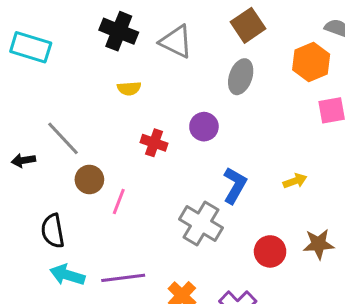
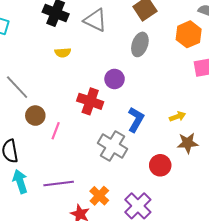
red cross: (154, 143) -> (90, 101), moved, size x1.4
brown star: (318, 244) -> (188, 143), moved
cyan arrow: (67, 275) -> (20, 182), turned 55

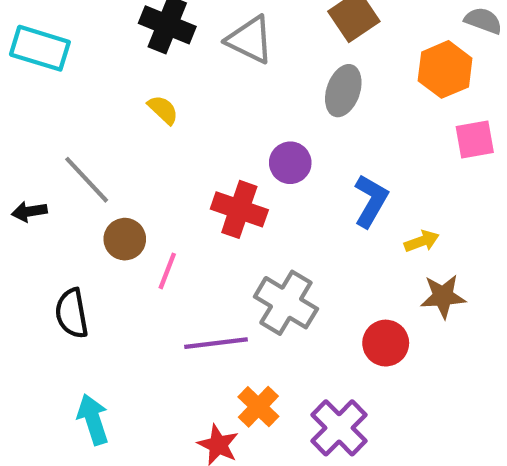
yellow semicircle: (63, 53) -> (163, 110), moved, turned -133
blue L-shape: (136, 120) -> (371, 201), moved
cyan arrow: (20, 182) -> (93, 419), moved
purple line: (59, 184) -> (216, 343), moved

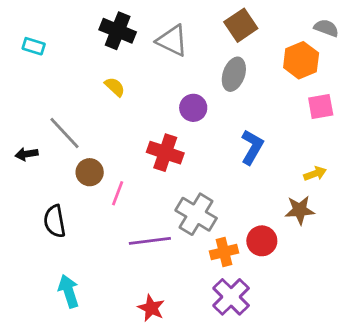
cyan rectangle: (40, 48) -> (34, 46), size x0.6
purple circle: (290, 163) -> (193, 108), moved
yellow arrow: (422, 241) -> (315, 174), moved
orange cross: (258, 407) -> (224, 252), moved, turned 32

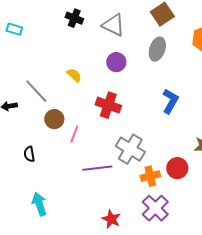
black cross: (118, 31) -> (74, 18), size x0.7
yellow semicircle: (115, 87) -> (74, 75), moved
purple circle: (193, 108) -> (116, 62), moved
black semicircle: (55, 221) -> (29, 154), size x0.7
red star: (151, 308) -> (111, 219), moved

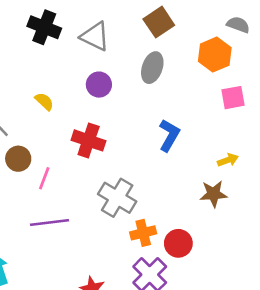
black cross: (74, 18) -> (44, 27), size x1.4
purple line: (97, 168) -> (49, 222), moved
red circle: (177, 168) -> (178, 243), moved

